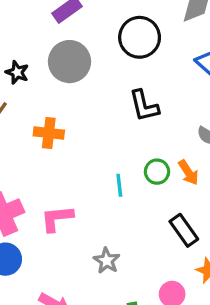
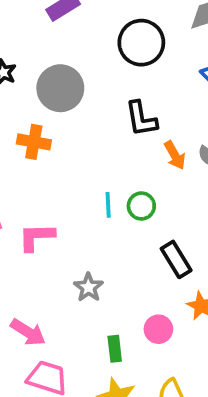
gray circle: (69, 62) -> (60, 88), moved
green circle: (157, 172) -> (141, 206), moved
orange arrow: (188, 172) -> (175, 155), moved

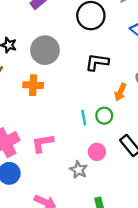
black L-shape: (141, 119) -> (97, 62), turned 115
orange arrow: (175, 155) -> (120, 92), moved, turned 60
pink circle: (158, 329) -> (97, 152), moved

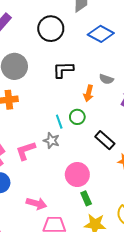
pink circle: (97, 152) -> (77, 175), moved, size x1.5
gray star: (78, 170) -> (51, 141), moved

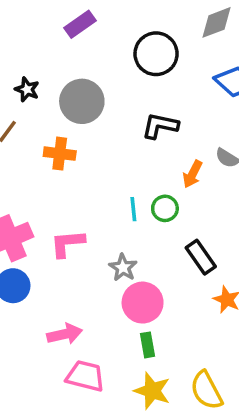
gray star: (51, 141) -> (123, 268), moved
pink arrow: (37, 204) -> (65, 334), turned -42

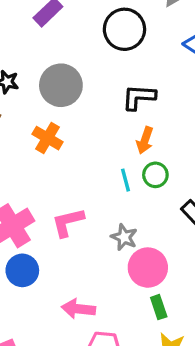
orange cross: (60, 154) -> (47, 138), turned 32
orange arrow: (192, 174) -> (145, 140), moved
pink arrow: (65, 334) -> (78, 309), turned -152

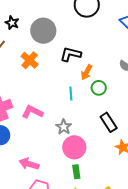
black L-shape: (139, 97) -> (71, 54), moved
green circle: (155, 175) -> (99, 88), moved
pink L-shape: (68, 222) -> (32, 112), turned 30

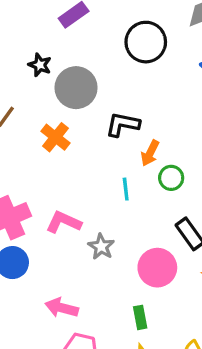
black star: (12, 23) -> (40, 65), moved
gray star: (64, 127) -> (101, 247), moved
pink circle: (74, 147) -> (157, 268), moved

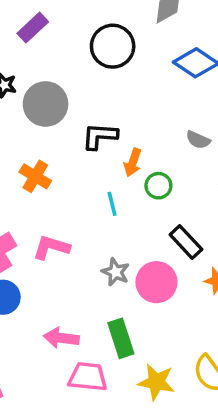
orange cross: (56, 137) -> (35, 176), moved
gray star: (101, 247) -> (116, 272), moved
green rectangle: (140, 317) -> (121, 338), moved, size x1.5

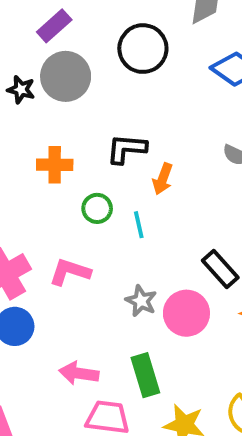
gray circle: (46, 104) -> (66, 76), moved
orange cross: (35, 176) -> (55, 165), moved, turned -32
green circle: (158, 186) -> (97, 208), moved

